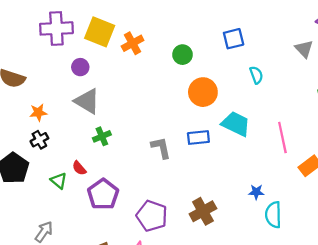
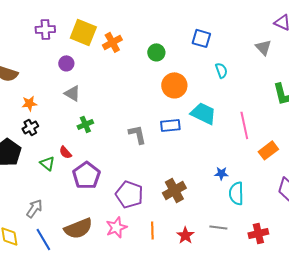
purple cross: (56, 28) -> (45, 29), size x0.7
blue square: (234, 39) -> (201, 38), turned 30
gray triangle: (87, 101) -> (72, 93), size x0.7

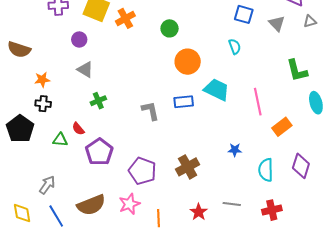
blue square: (201, 38) -> (244, 14), moved
black cross: (30, 127) -> (43, 104), turned 35
green triangle: (47, 163) -> (60, 140), turned -35
cyan semicircle: (236, 193) -> (266, 170), moved
orange line: (152, 230) -> (158, 218), moved

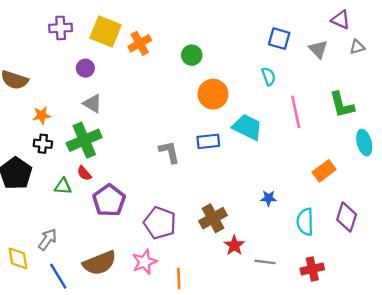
green cross: (98, 101) -> (84, 140), moved, size x1.8
pink line: (258, 102) -> (296, 112), moved
red star: (199, 212) -> (234, 245), moved
yellow diamond: (22, 213) -> (18, 258), moved

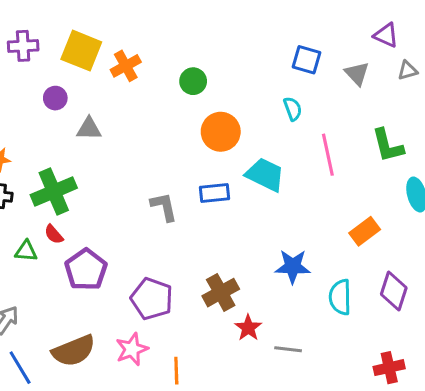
gray triangle: (92, 104) -> (89, 129), moved, turned -30
blue star: (269, 198) -> (293, 267), size x1.6
red cross: (312, 269) -> (389, 368), moved

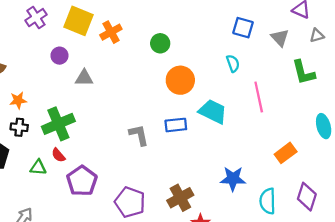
purple cross: (23, 46) -> (36, 18), turned -30
green L-shape: (388, 146) -> (303, 72), moved

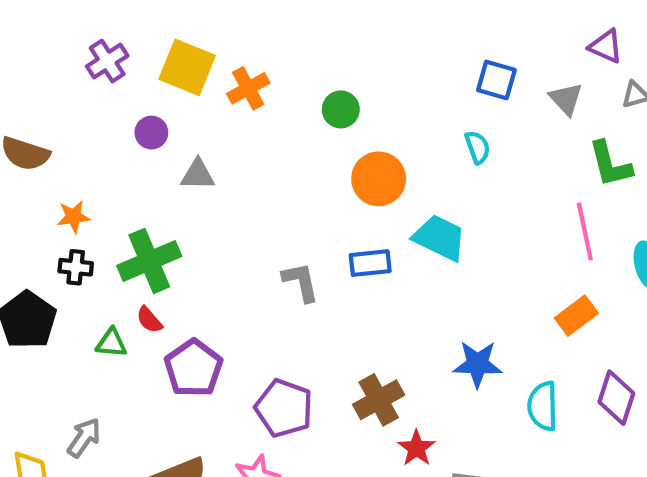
pink line: (259, 97) -> (585, 231), moved

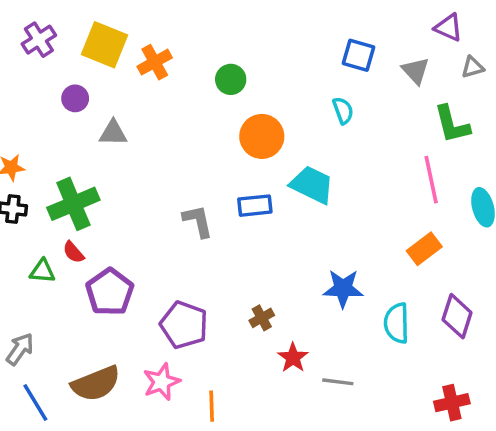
brown cross: (379, 400) -> (262, 318), size x0.6

